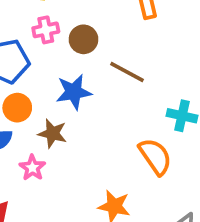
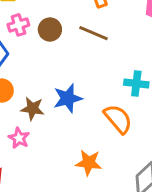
brown line: (127, 72) -> (94, 33), moved
blue star: (74, 92) -> (68, 98), moved

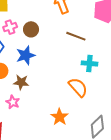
brown line: (94, 33) -> (76, 36), moved
blue star: (68, 98) -> (26, 55), moved
orange star: (89, 163) -> (59, 117), turned 30

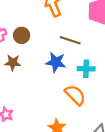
blue star: (26, 55) -> (56, 62), moved, turned 30
brown star: (21, 82) -> (13, 63), moved

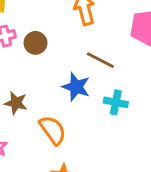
brown star: (13, 63) -> (16, 103), moved
orange semicircle: (75, 95) -> (53, 130), moved

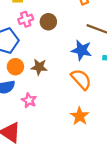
orange semicircle: (53, 130) -> (81, 79), moved

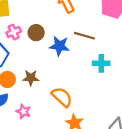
blue star: (81, 50) -> (59, 46), moved
orange semicircle: (81, 79) -> (62, 97), moved

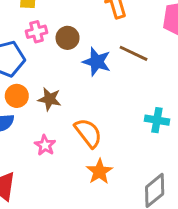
cyan cross: (101, 63) -> (157, 120), moved
pink star: (23, 111) -> (45, 145), moved

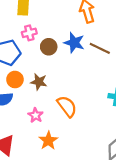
brown circle: (68, 38) -> (49, 47), moved
blue star: (97, 62) -> (74, 43), moved
orange star: (99, 172) -> (48, 141), moved

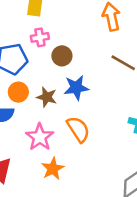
blue star: (74, 43) -> (76, 88), moved, turned -30
pink star: (36, 115) -> (40, 137), size x1.5

